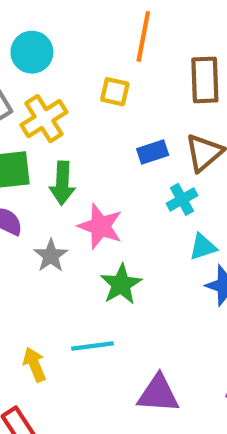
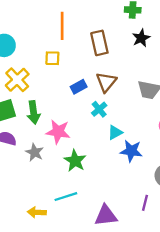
yellow arrow: (35, 365) -> (37, 212), turned -54

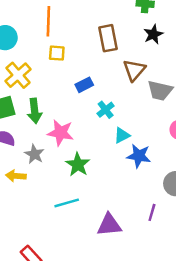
orange line: (62, 26) -> (48, 21), moved
brown triangle: (106, 82) -> (134, 70), moved
yellow arrow: (37, 212) -> (16, 176), moved

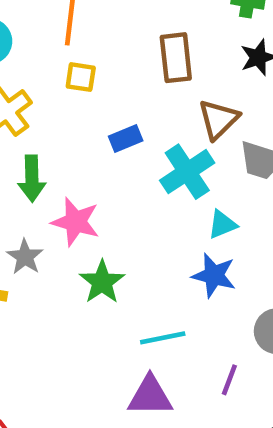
cyan cross: (106, 110) -> (187, 172), moved, size x1.6
cyan triangle: (122, 135) -> (222, 224), moved
cyan line: (67, 203) -> (163, 338), moved

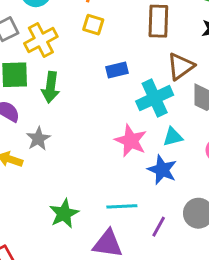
pink star: (76, 222) -> (131, 141), moved
green star: (102, 282) -> (64, 214), moved
purple line: (229, 380) -> (159, 227), moved

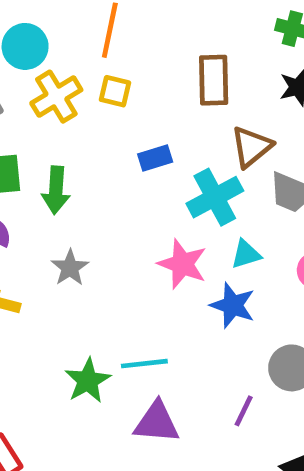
yellow cross: (41, 40) -> (56, 97), moved
gray star: (38, 139) -> (70, 268), moved
cyan line: (122, 206) -> (144, 364), moved
purple line: (159, 227) -> (244, 411), moved

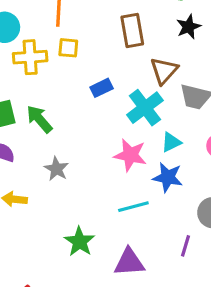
yellow cross: (56, 97) -> (30, 57), turned 36
green arrow: (56, 190) -> (39, 119), turned 144
cyan line: (144, 364) -> (133, 207), moved

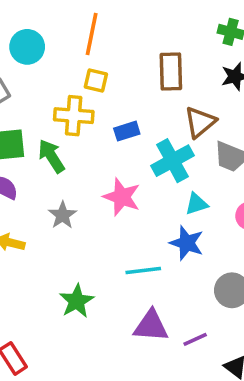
yellow cross: (30, 57) -> (74, 116), moved
pink star: (130, 155) -> (122, 197), moved
purple line: (186, 246) -> (195, 339), moved, turned 40
purple triangle: (129, 262) -> (151, 326), moved

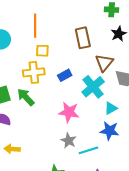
gray star: (63, 215) -> (69, 141), moved

